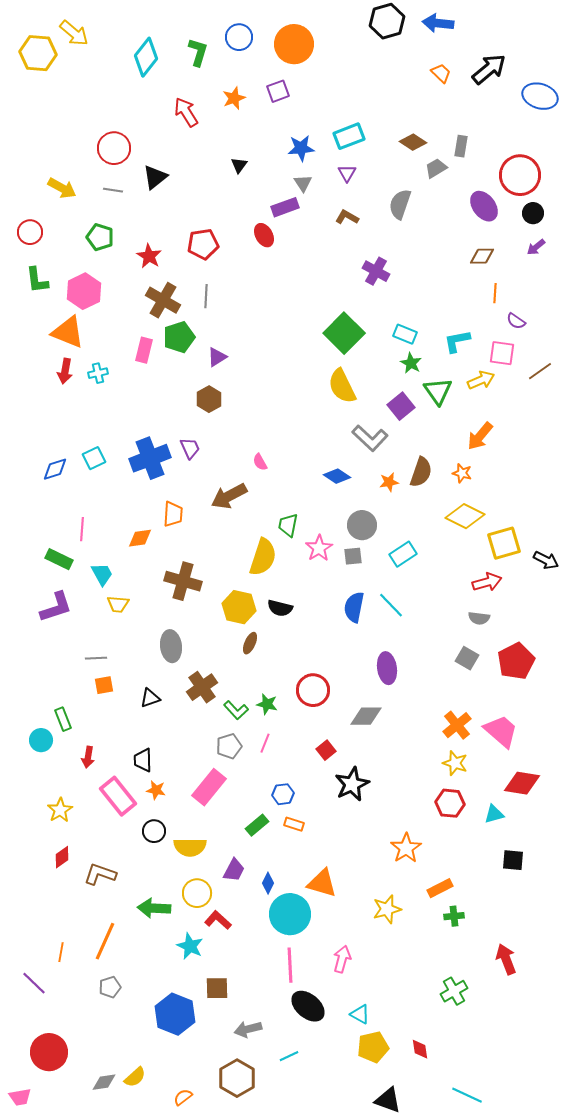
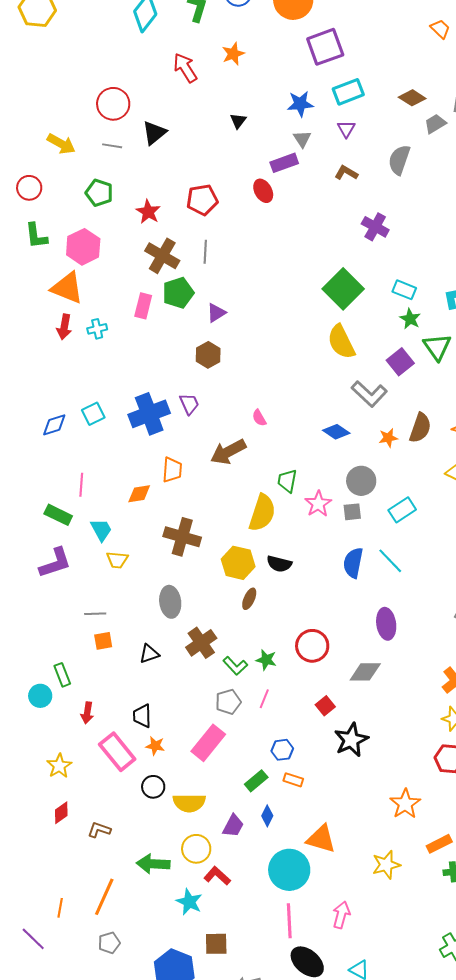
purple square: (278, 91) -> (325, 47), moved, size x1.6
brown L-shape: (100, 874) -> (99, 830), size x0.7
blue diamond: (268, 883) -> (267, 816), moved

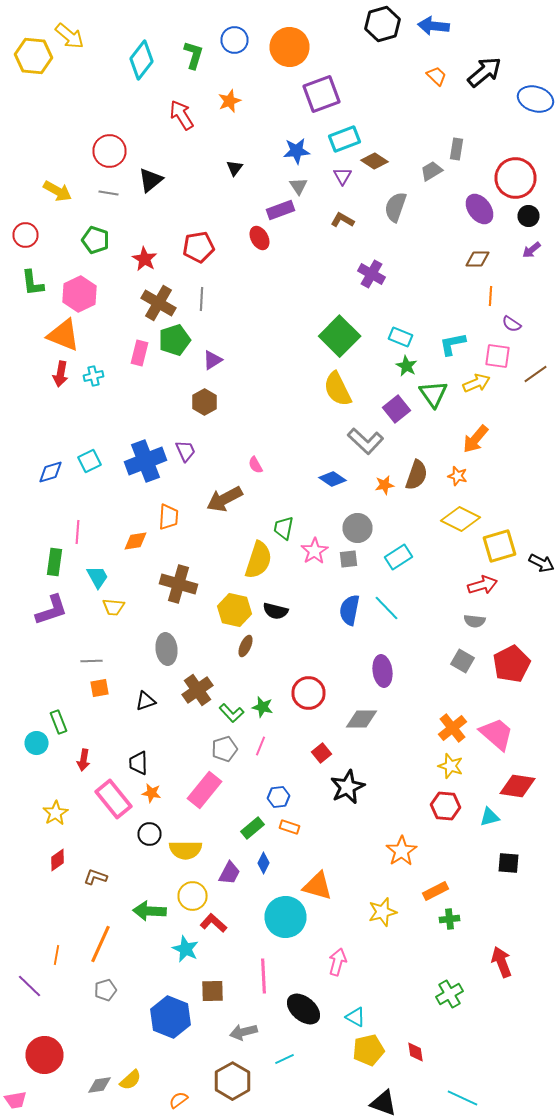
brown diamond: (412, 98) -> (374, 161), moved
green rectangle: (58, 515) -> (54, 562), turned 72
pink line: (289, 921) -> (264, 976), moved

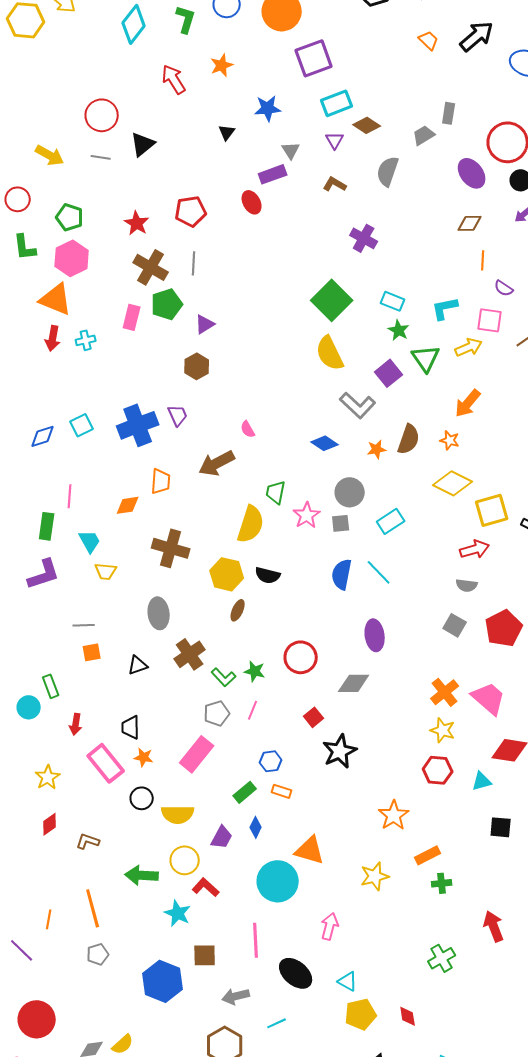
blue star: (296, 151) -> (268, 108), moved
green pentagon: (96, 240) -> (70, 217), moved
orange line: (100, 944) -> (93, 908), turned -39

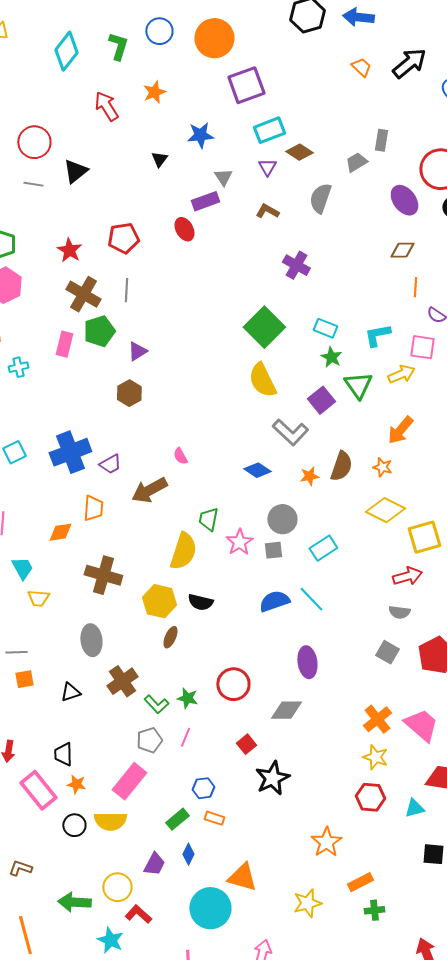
purple trapezoid: (178, 415) -> (110, 464), moved, turned 85
blue semicircle: (342, 574) -> (274, 601), turned 60
yellow semicircle: (178, 814) -> (110, 821), moved

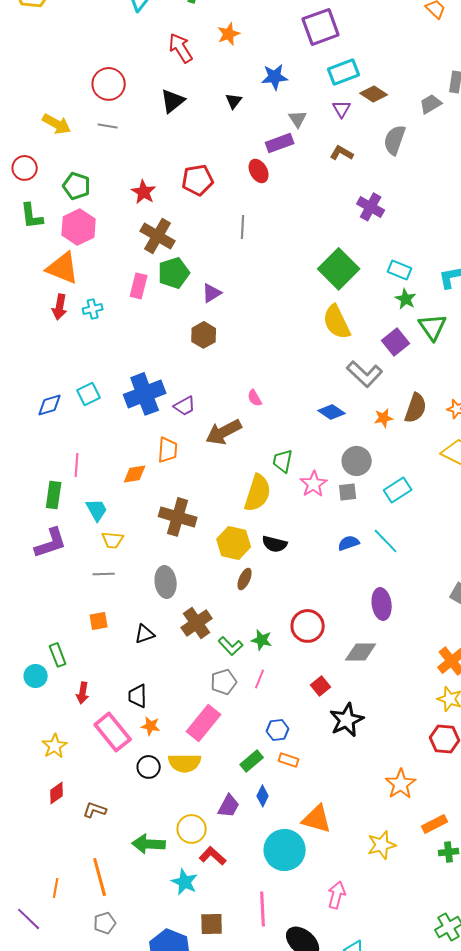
black triangle: (75, 171) -> (173, 101), moved
gray line: (126, 290) -> (243, 227), moved
blue semicircle: (274, 601) -> (349, 543), size x0.7
gray line: (16, 652) -> (104, 574), moved

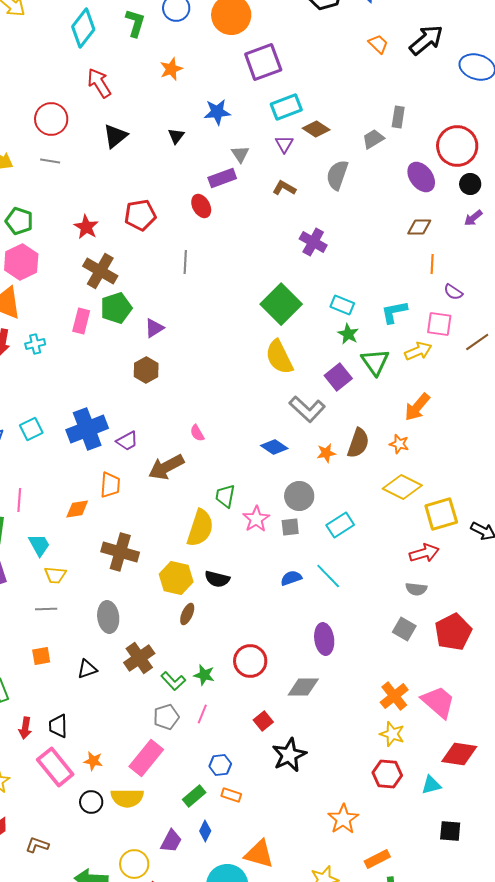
red arrow: (181, 48) -> (99, 83), moved
black trapezoid: (138, 696) -> (58, 726), moved

